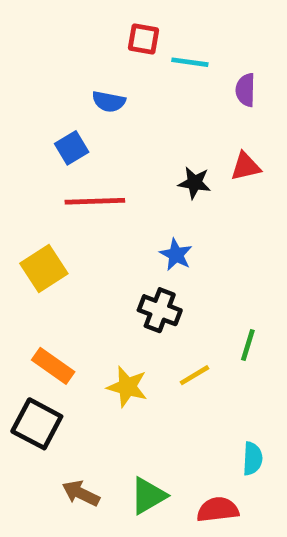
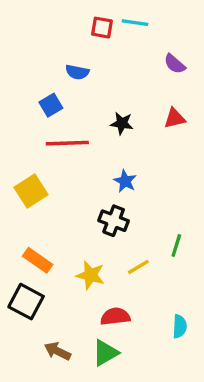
cyan line: (190, 62) -> (135, 23), moved
purple semicircle: (246, 90) -> (175, 64), turned -50
black star: (195, 183) -> (122, 123), moved
red semicircle: (218, 510) -> (115, 316), moved

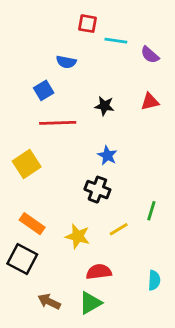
cyan line: (135, 23) -> (116, 41), moved

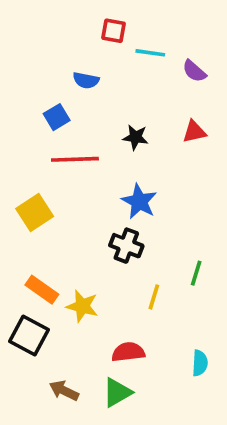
blue star: (107, 155) -> (139, 201), size x1.4
yellow line: (119, 229) -> (154, 297), turned -42
yellow star: (78, 236) -> (82, 306), moved

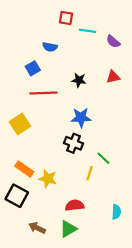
blue star: (139, 201) -> (81, 118), turned -30
green line: (196, 273) -> (103, 158), moved, turned -64

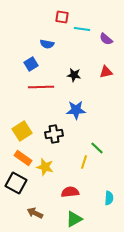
yellow square: (20, 124) -> (22, 131), moved
black cross: (73, 143) -> (54, 134), moved, turned -30
green triangle: (68, 229) -> (74, 219), moved

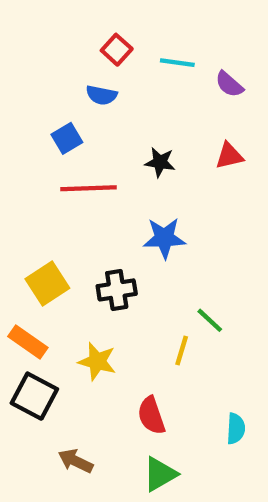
red square: (62, 17) -> (117, 50), moved, turned 32
orange rectangle: (23, 158) -> (28, 342), moved
red semicircle: (70, 192) -> (151, 416), turned -102

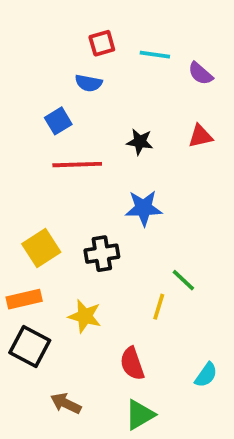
red square: (117, 50) -> (102, 43), turned 32
orange rectangle: (28, 342) -> (24, 299), turned -48
cyan semicircle: (236, 429) -> (206, 375), turned 32

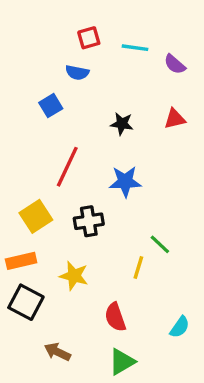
red line: (77, 165) -> (67, 167), moved, turned -63

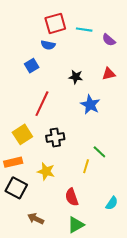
red square: (89, 38) -> (55, 23), size x1.5
blue star: (125, 182) -> (90, 105), moved, turned 30

